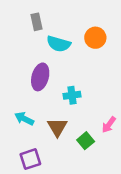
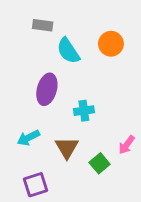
gray rectangle: (37, 22) -> (43, 25), turned -70
cyan semicircle: (59, 44) -> (68, 51), turned 40
cyan arrow: (24, 119) -> (28, 138), turned -54

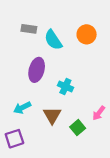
gray rectangle: (43, 25) -> (29, 29), moved
cyan cross: (84, 111) -> (65, 87), turned 32
purple square: (35, 185) -> (14, 139), moved

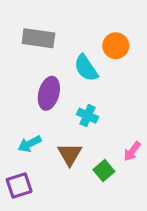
gray rectangle: (29, 29) -> (38, 38), size x1.5
cyan semicircle: (53, 40) -> (86, 68), moved

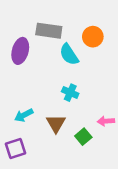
gray rectangle: (38, 38) -> (49, 31), moved
purple ellipse: (49, 93) -> (20, 51), moved
pink arrow: (132, 151) -> (106, 121), turned 49

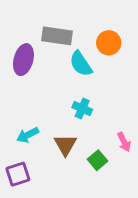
pink arrow: (106, 121) -> (124, 142), turned -112

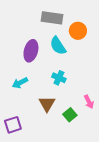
gray rectangle: (57, 36) -> (52, 18), moved
purple ellipse: (23, 60) -> (31, 51), moved
cyan arrow: (28, 135) -> (20, 83), moved

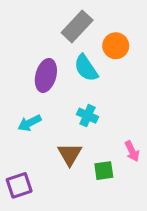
gray rectangle: (52, 18) -> (77, 26), turned -55
green square: (70, 115) -> (104, 171), turned 32

